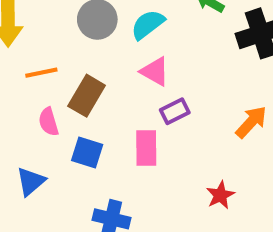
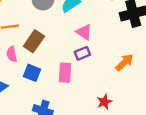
pink triangle: (155, 72) -> (84, 32), moved

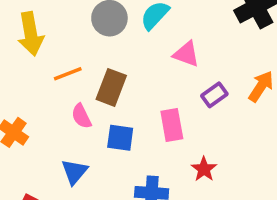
purple rectangle: (82, 53) -> (214, 95), moved
red star: (104, 102) -> (204, 169), moved

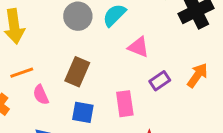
orange line: (68, 74) -> (22, 73), moved
pink semicircle: (81, 116) -> (41, 95), moved

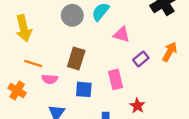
orange line: (22, 73) -> (33, 64), turned 42
pink semicircle: (41, 95) -> (50, 79), turned -56

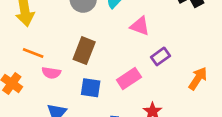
orange arrow: (170, 52) -> (198, 78), moved
pink rectangle: (115, 79) -> (129, 79), turned 66

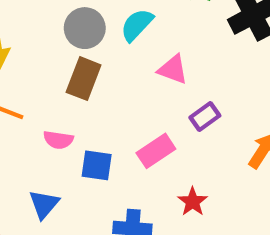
brown rectangle: (84, 51) -> (84, 79), moved
pink semicircle: (51, 73) -> (58, 140), moved

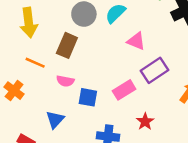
brown rectangle: (84, 79) -> (67, 45), moved
purple rectangle: (205, 117) -> (155, 70), size x1.5

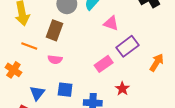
blue square: (88, 97) -> (65, 90), moved
blue triangle: (55, 120) -> (37, 93), moved

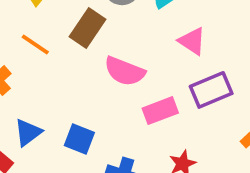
pink semicircle: (55, 60) -> (125, 71), moved, size x1.5

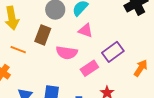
pink triangle: (192, 41) -> (86, 31), moved

